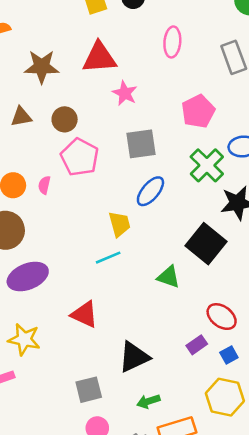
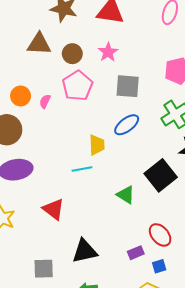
pink star: (125, 93) -> (108, 52), moved
brown triangle: (21, 117) -> (39, 44), size x1.4

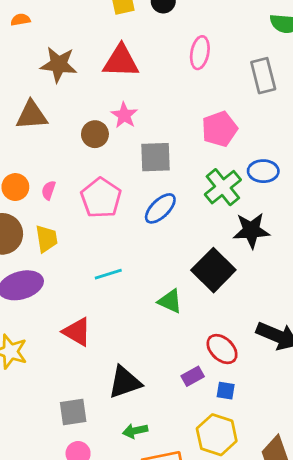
brown circle: (72, 54) -> (95, 134), moved
pink pentagon: (77, 86) -> (101, 198), moved
yellow trapezoid: (97, 145) -> (46, 239), moved
blue square: (159, 266) -> (226, 391), turned 32

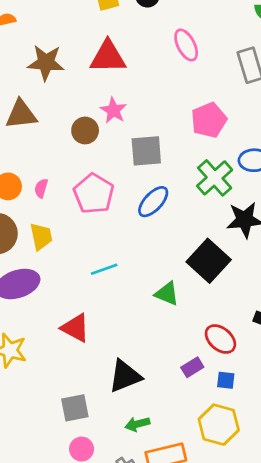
pink ellipse: (200, 53) -> (186, 45), turned -36

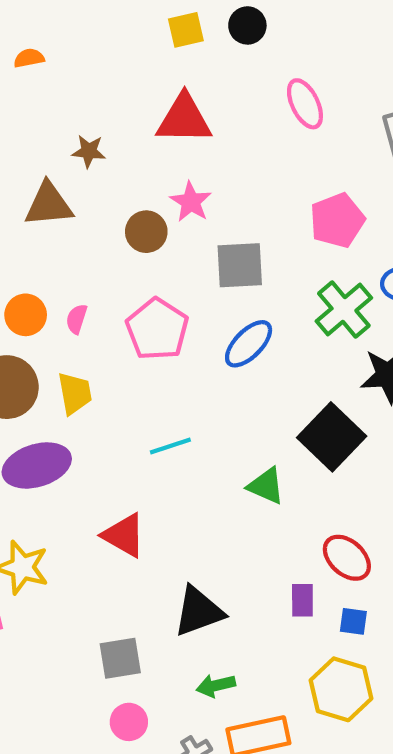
brown star: (46, 63) -> (89, 151), moved, size x0.6
purple rectangle: (192, 367) -> (302, 600), turned -60

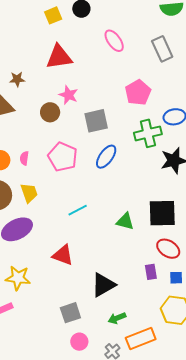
green cross: (344, 309) -> (148, 133), turned 36
black square: (332, 437) -> (162, 213), moved, turned -36

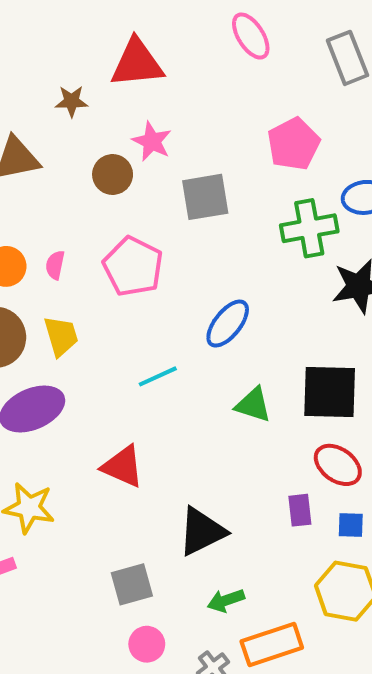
brown star: (17, 79) -> (72, 101), moved
blue ellipse: (106, 157) -> (228, 324), moved

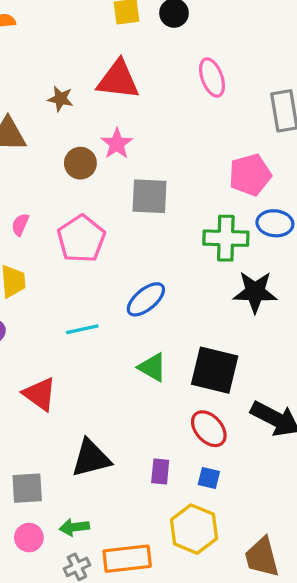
pink pentagon: (294, 144) -> (250, 175), moved
purple rectangle: (300, 510) -> (160, 472), moved
green arrow: (226, 600) -> (74, 527), moved

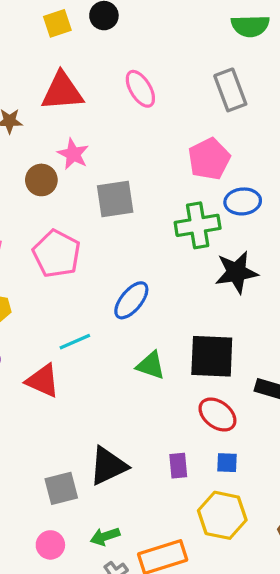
pink ellipse: (212, 77) -> (140, 89), moved
red triangle: (40, 394) -> (43, 381), moved
gray square: (27, 488) -> (61, 488), moved
pink circle: (29, 538) -> (50, 545), moved

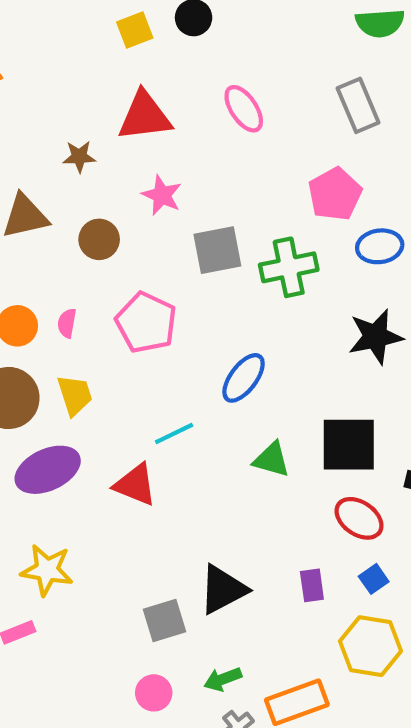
brown circle: (41, 180) -> (99, 239), moved
green cross: (198, 225) -> (289, 267), moved
blue square: (227, 463) -> (374, 579), turned -35

